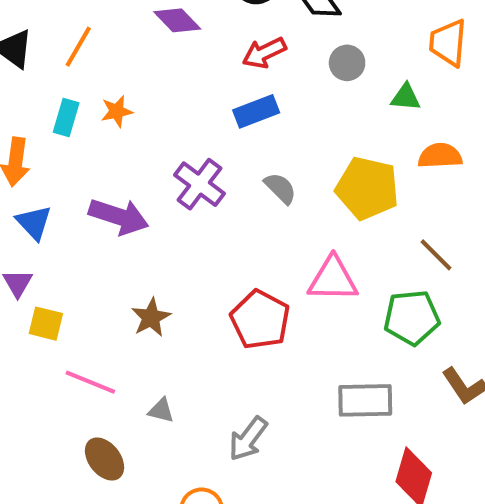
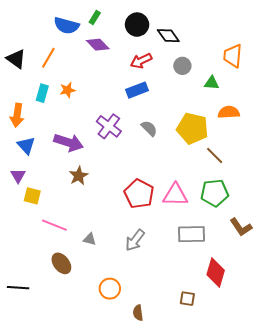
brown line: (436, 255) -> (215, 156), moved
pink triangle: (333, 279) -> (175, 195), moved
brown star: (151, 318) -> (79, 176), moved
gray arrow: (248, 439) -> (135, 240), moved

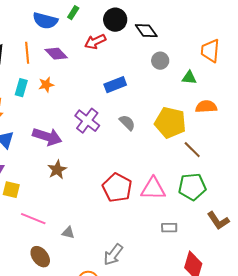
purple diamond: (98, 45) -> (56, 54), moved
orange line: (48, 58) -> (27, 53), turned -35
red arrow: (141, 61) -> (95, 42), moved
gray rectangle: (191, 234) -> (169, 228), size x0.6
gray arrow: (135, 240) -> (113, 255), moved

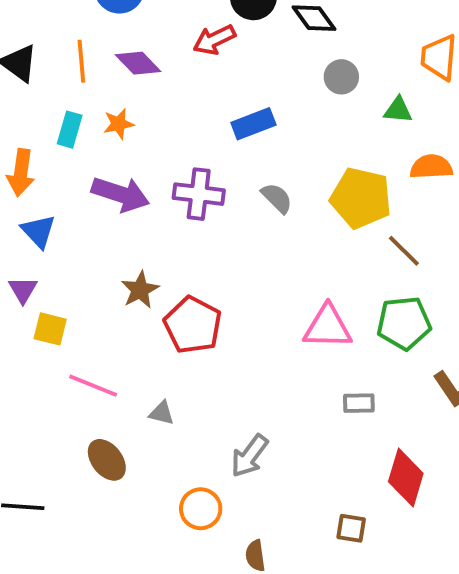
purple cross: (87, 121) -> (199, 194), turned -30
purple arrow: (47, 137) -> (121, 194), moved
red pentagon: (117, 188) -> (193, 325), moved

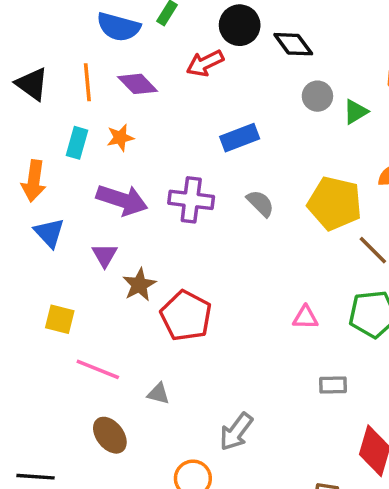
green triangle: (398, 110) -> (356, 112), moved, turned -36
purple triangle: (23, 290) -> (105, 255), moved
pink triangle: (328, 327) -> (305, 318), size x0.6

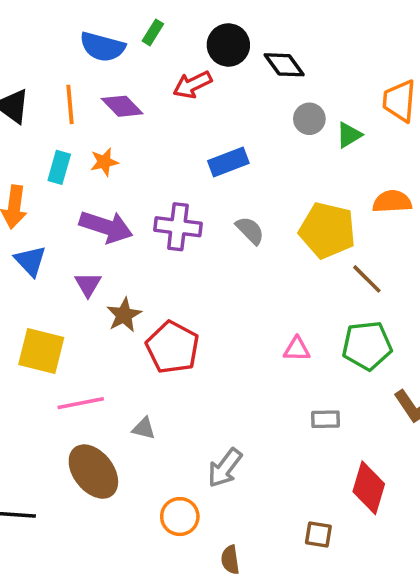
yellow square: (60, 319) -> (41, 351), size x1.5
pink line: (98, 369) -> (81, 403), turned -33
brown ellipse: (110, 435) -> (93, 472), size x1.4

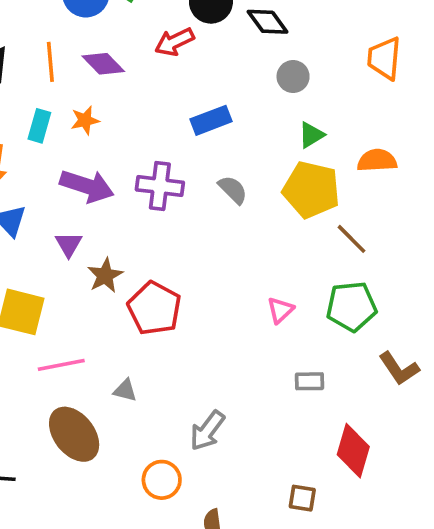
green triangle: (349, 135) -> (311, 135), moved
pink triangle: (297, 349) -> (280, 310), turned -44

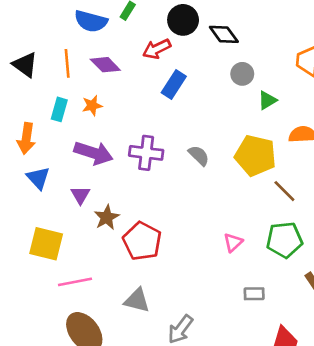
blue rectangle: (211, 120) -> (174, 84), moved, turned -36
green triangle: (311, 135) -> (267, 100), moved
gray triangle: (125, 390) -> (137, 300), moved, size x1.5

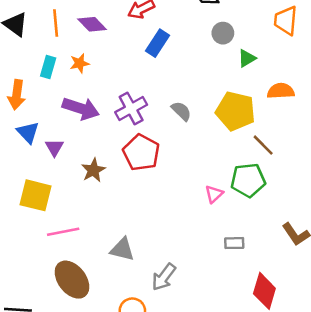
purple cross: (146, 153) -> (131, 109), turned -36
purple triangle: (80, 195) -> (54, 148), moved
green pentagon: (284, 240) -> (248, 180), moved
red pentagon: (142, 241) -> (141, 153), moved

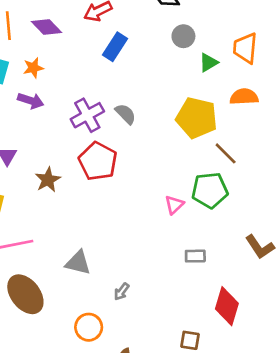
orange trapezoid: (286, 21) -> (245, 48), moved
purple arrow: (81, 109) -> (31, 101), moved, size x0.7
gray semicircle: (181, 111) -> (126, 114), moved
gray arrow: (164, 277) -> (122, 292), size x0.6

